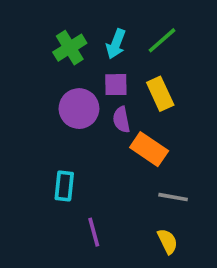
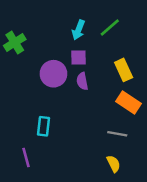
green cross: (70, 48) -> (15, 42), moved
yellow rectangle: (160, 94) -> (124, 70), moved
orange rectangle: (149, 149) -> (129, 102), moved
purple line: (94, 232) -> (26, 158), moved

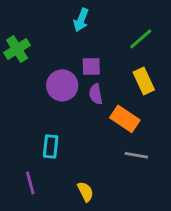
green line: (110, 27) -> (141, 39), moved
cyan arrow: (79, 30) -> (81, 20), moved
orange rectangle: (129, 102) -> (125, 119), moved
yellow semicircle: (114, 164) -> (86, 192), moved

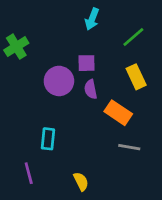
cyan arrow: (81, 20) -> (92, 19), moved

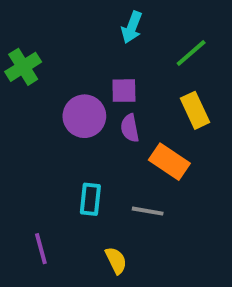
cyan rectangle: (48, 139) -> (90, 199), moved
gray line: (129, 147) -> (148, 211), moved

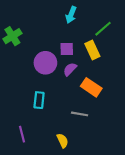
yellow rectangle: (195, 110) -> (92, 50), moved
purple semicircle: (130, 128) -> (70, 69), turned 56
cyan rectangle: (90, 199) -> (39, 100), moved

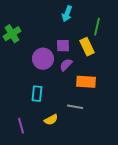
green line: (103, 29) -> (97, 27), turned -36
orange rectangle: (91, 87) -> (86, 82), turned -30
yellow semicircle: (62, 141) -> (51, 120), moved, turned 88

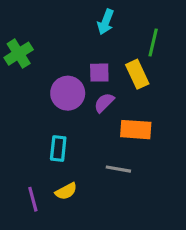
yellow semicircle: (51, 120) -> (66, 191), moved

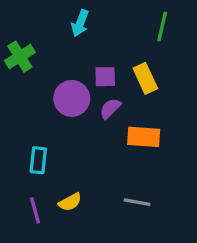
cyan arrow: (106, 22) -> (80, 23), moved
green line: (153, 43) -> (162, 26), moved
cyan rectangle: (58, 149) -> (38, 160), moved
gray line: (118, 169) -> (137, 202), moved

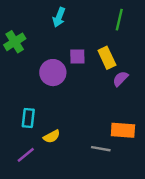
purple semicircle: (110, 108) -> (120, 79), moved
orange rectangle: (144, 137) -> (123, 130), moved
yellow semicircle: (70, 202) -> (52, 136), moved
purple line: (35, 210) -> (26, 155), turned 66

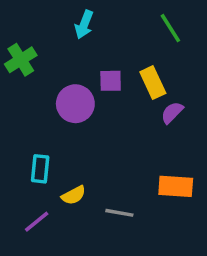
green line: (119, 20) -> (170, 28), turned -45
gray line: (101, 149) -> (119, 213), moved

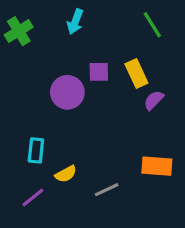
green cross: (21, 60) -> (19, 31), moved
gray line: (119, 213) -> (107, 190), turned -35

